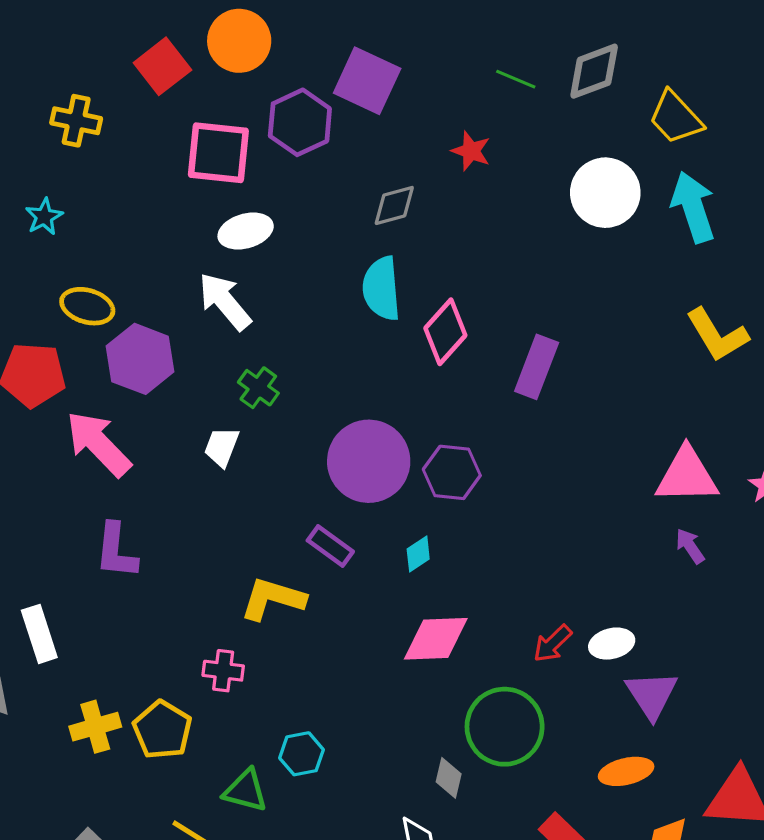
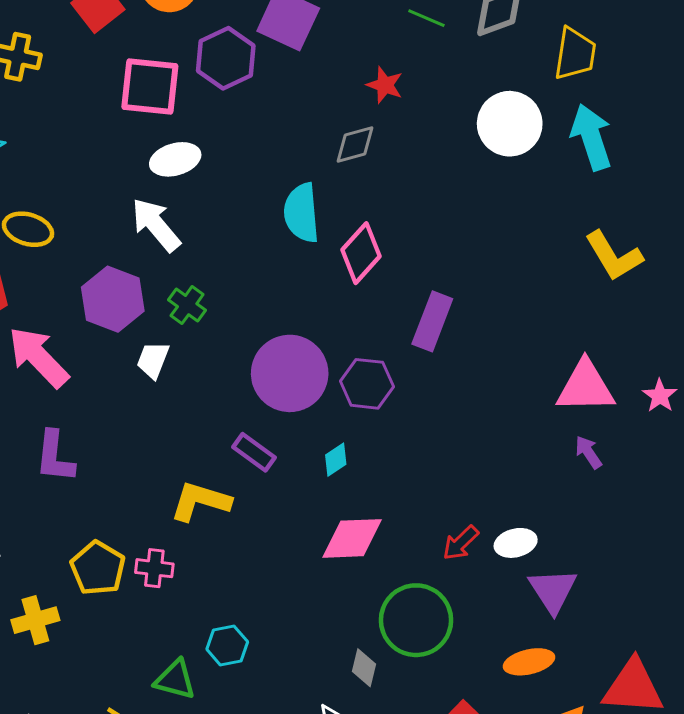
yellow trapezoid: (676, 118) -> (575, 54), turned -128
gray diamond: (394, 205) -> (355, 144), moved
purple hexagon: (140, 359) -> (113, 299), moved
purple rectangle: (537, 367) -> (432, 321), moved
yellow pentagon: (162, 730) -> (98, 568), moved

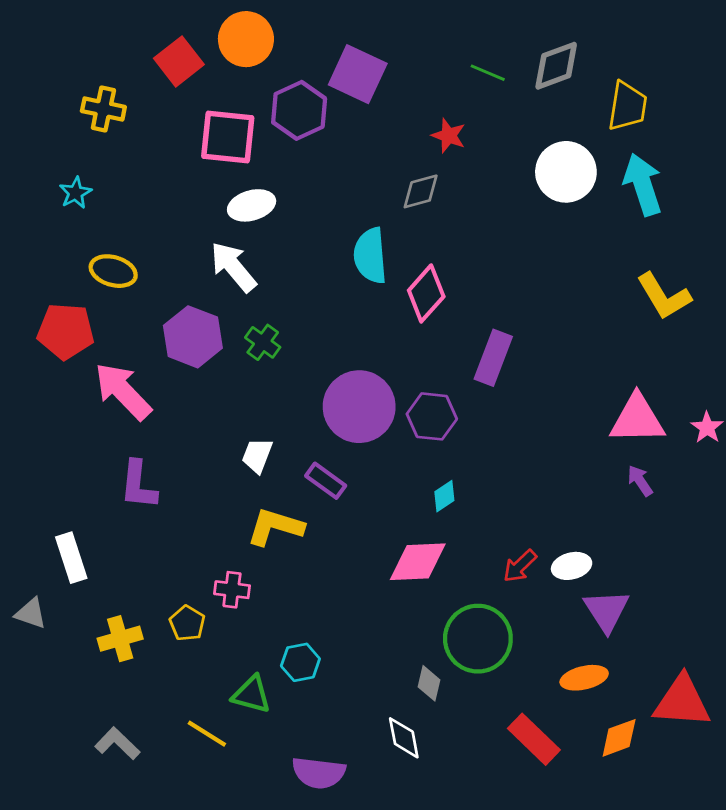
white trapezoid: (153, 360) -> (257, 456), moved
cyan diamond: (336, 460) -> (444, 496), moved
yellow pentagon: (98, 568) -> (187, 623), moved, size x0.7

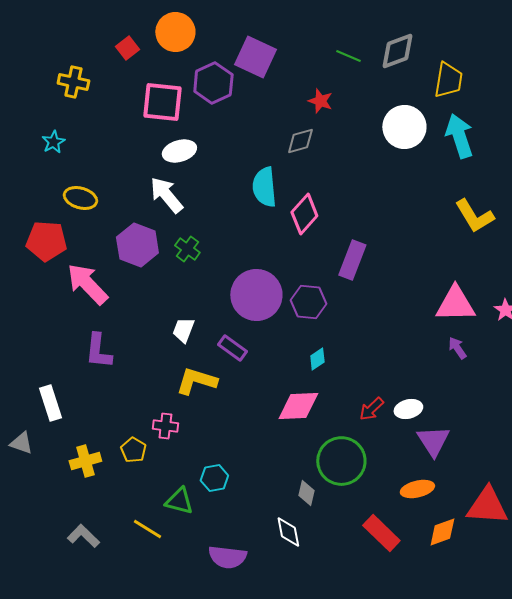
red square: (179, 61) -> (127, 48), size x0.7

